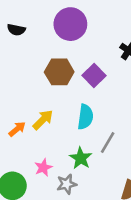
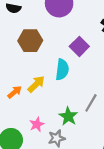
brown hexagon: (59, 72) -> (30, 41), moved
cyan semicircle: (85, 117) -> (62, 70), moved

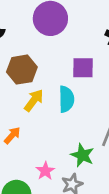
purple square: (79, 46) -> (83, 68), turned -36
yellow arrow: (36, 84) -> (34, 100), moved

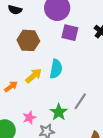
purple square: (83, 68) -> (70, 33), moved
yellow arrow: (34, 100) -> (34, 76), moved

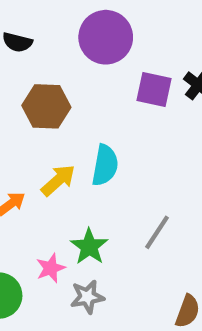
purple square: (70, 33) -> (154, 89), moved
green star: (59, 112) -> (89, 247), moved

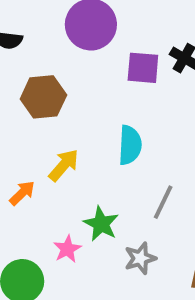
cyan semicircle: (105, 165) -> (130, 145), moved
gray star: (87, 297) -> (140, 258), moved

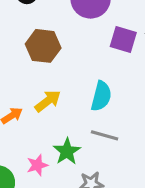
gray line: (163, 202) -> (105, 135), moved, turned 68

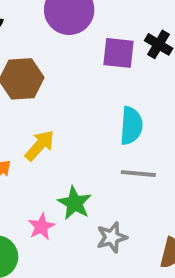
cyan semicircle: (101, 96) -> (131, 126), moved
gray line: (105, 135) -> (138, 174), moved

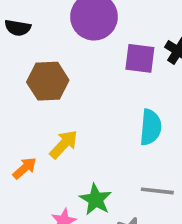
gray line: (138, 174) -> (157, 191), moved

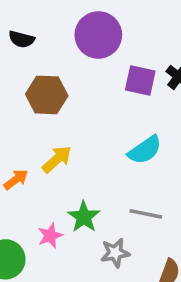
cyan semicircle: (151, 127) -> (145, 150), turned 45

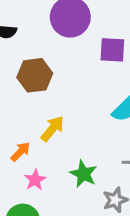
pink star: (50, 236) -> (35, 180), moved

